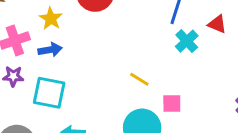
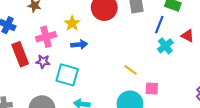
blue arrow: (50, 50) -> (79, 45), moved

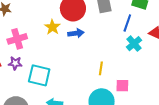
yellow star: (72, 23) -> (52, 27), moved
blue arrow: (79, 45) -> (76, 33), moved
yellow line: (131, 70) -> (101, 68), turned 64

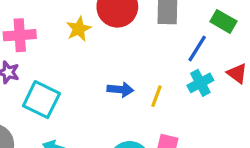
blue arrow: (76, 33) -> (120, 90), moved
yellow line: (101, 68) -> (157, 96), moved

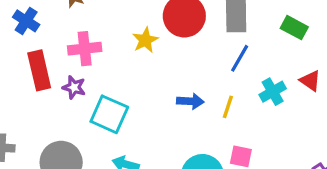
blue line: (197, 48) -> (240, 58), moved

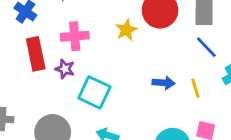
blue line: (240, 58) -> (206, 47), turned -75
yellow line: (228, 107) -> (195, 88), turned -36

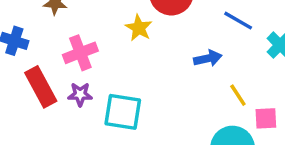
blue arrow: (164, 83) -> (208, 58), moved
yellow line: (195, 88) -> (238, 95), moved

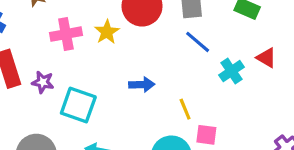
pink cross: (80, 53) -> (66, 34), moved
blue arrow: (208, 58) -> (142, 85), moved

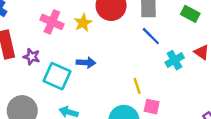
pink cross: (66, 34) -> (52, 22), turned 30
blue arrow: (142, 85) -> (86, 63), moved

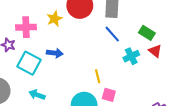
green rectangle: (190, 14) -> (147, 33), moved
pink cross: (52, 22) -> (26, 27), moved, turned -30

